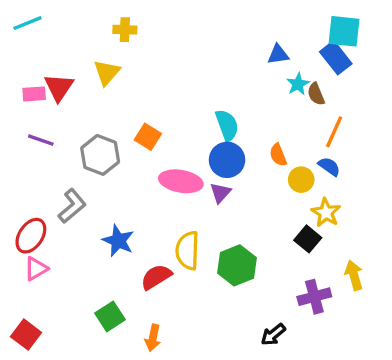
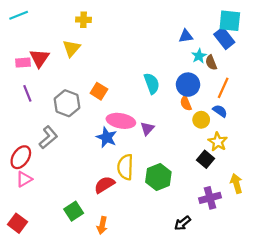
purple line: (41, 140) -> (27, 93), turned 49
blue circle: (227, 160) -> (188, 85), moved
blue star: (118, 241) -> (107, 137), moved

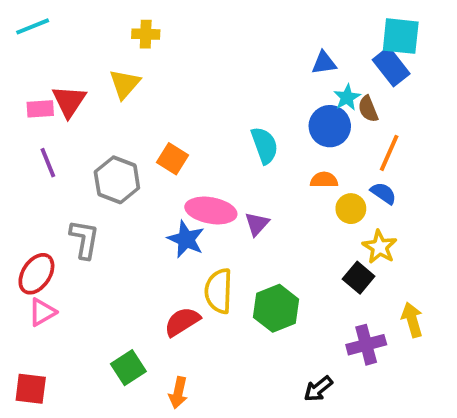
blue circle: (188, 85) -> (330, 126), moved
orange semicircle: (186, 103) -> (324, 180), turned 112
gray L-shape: (48, 137) -> (84, 239), turned -40
red square: (18, 223) -> (31, 389), turned -30

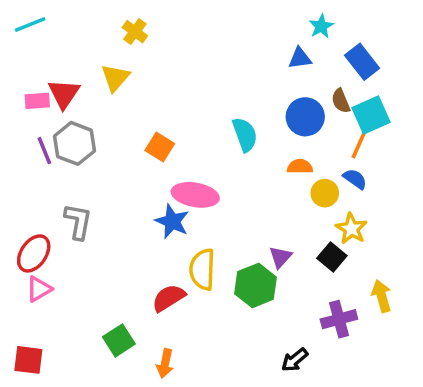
yellow cross: (146, 34) -> (135, 32), turned 35
cyan square: (401, 36) -> (371, 115), moved, turned -30
cyan star: (347, 97) -> (321, 26), moved
gray hexagon: (117, 180) -> (75, 143), moved
purple triangle: (257, 224) -> (280, 257), moved

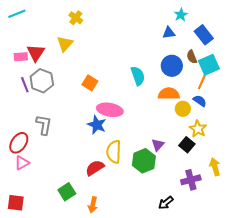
orange semicircle: (300, 166) -> (169, 94), size x1.5

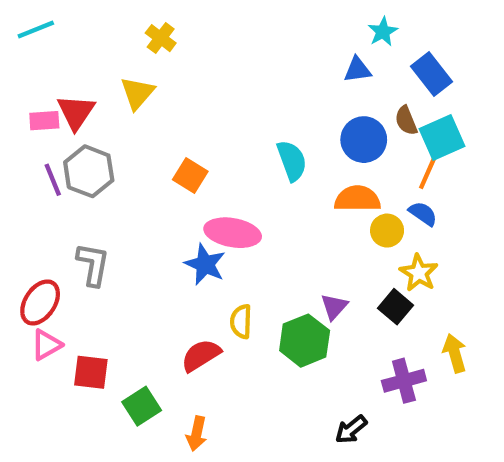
yellow semicircle: (114, 152) -> (241, 322), size x0.7
red square: (16, 203) -> (91, 372), moved

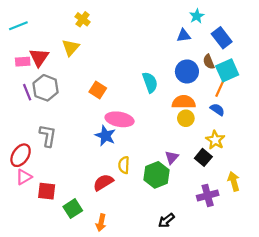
cyan line: (36, 30) -> (18, 26), moved
yellow circle: (387, 231) -> (186, 118), moved
black arrow: (351, 429) -> (166, 220), moved

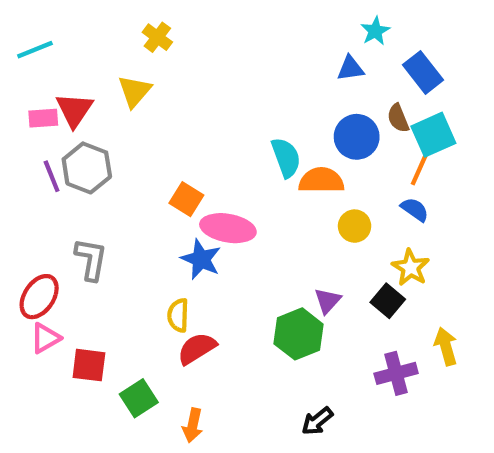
orange square: (98, 90) -> (186, 199), moved
orange semicircle: (184, 102) -> (321, 180), moved
yellow semicircle: (124, 165) -> (178, 315), moved

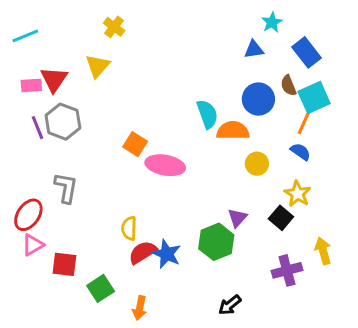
blue star: (201, 259) -> (167, 254), moved

